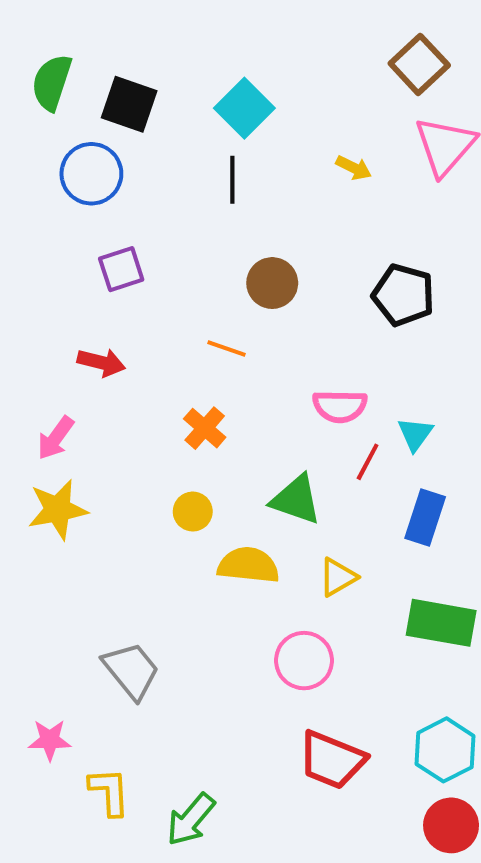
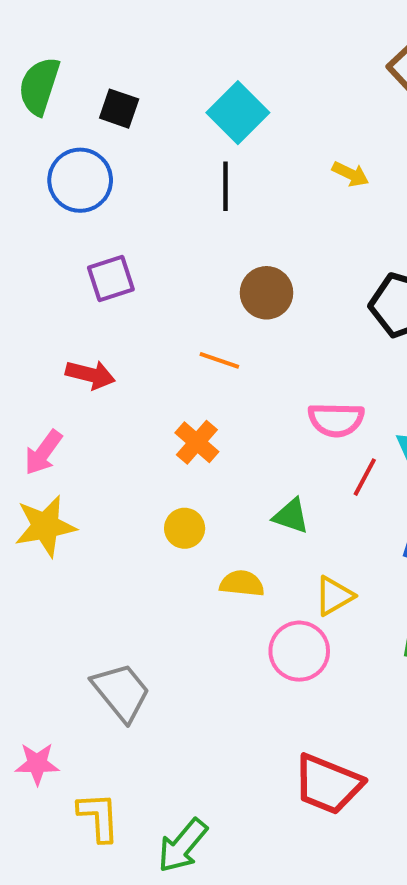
black square: (129, 104) -> (119, 109), size x0.7
green triangle: (296, 500) -> (291, 516), size x0.7
yellow semicircle: (248, 565) -> (242, 584), size x0.7
pink circle: (304, 661) -> (299, 651), moved

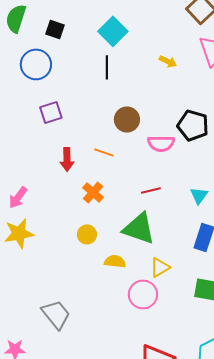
red arrow: (90, 375) -> (67, 159), moved, turned 75
pink semicircle: (336, 420) -> (161, 143), moved
red line: (365, 477) -> (151, 190), moved, turned 48
green triangle: (291, 516) -> (139, 228), size x1.8

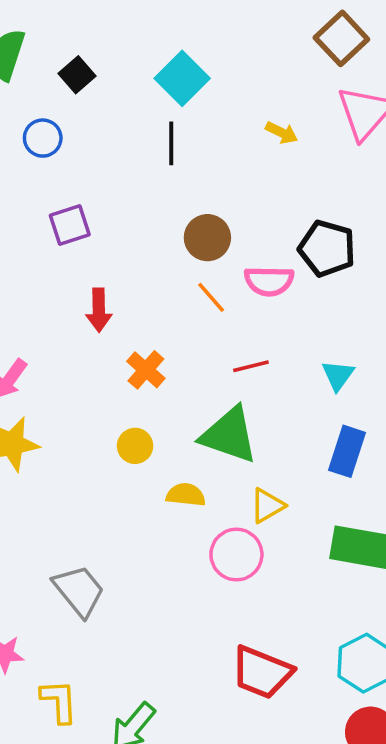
black square: (55, 29) -> (77, 75), turned 30
blue circle: (36, 64) -> (43, 138), size x0.7
orange line: (104, 152) -> (211, 297), moved, turned 30

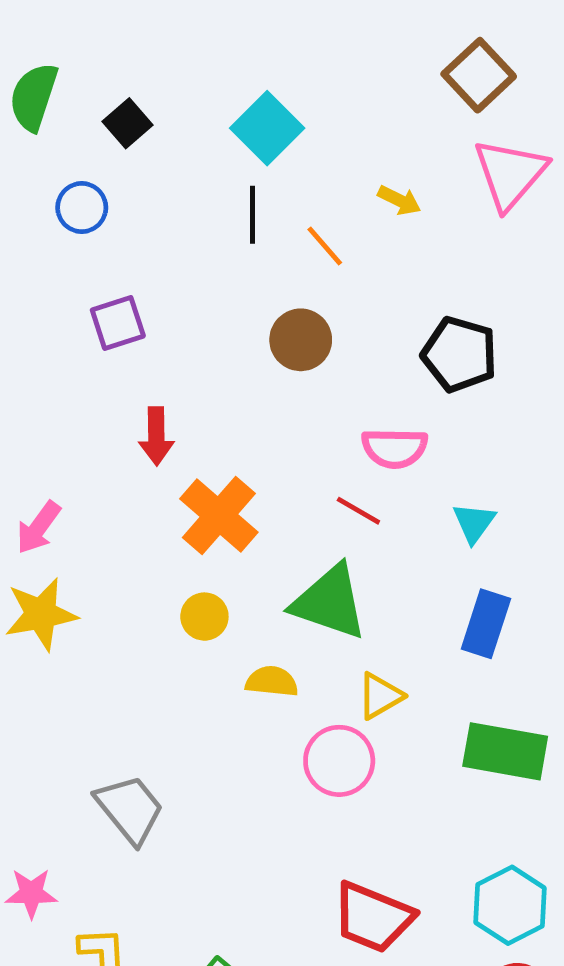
pink semicircle: (269, 281) -> (395, 448), moved
orange line: (211, 297) -> (325, 246), moved
red line: (251, 366) -> (358, 511), turned 44
orange cross: (146, 370) -> (219, 515), size x1.5

